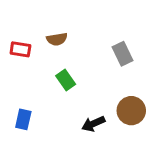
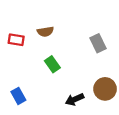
blue rectangle: (23, 119) -> (18, 96), turned -42

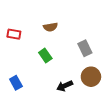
brown semicircle: (45, 32) -> (50, 27), moved
gray rectangle: (98, 43) -> (85, 48), moved

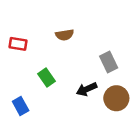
green rectangle: (45, 55) -> (46, 78), moved
black arrow: (65, 86) -> (87, 89), moved

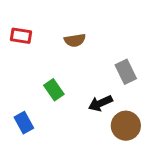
red rectangle: (18, 44) -> (21, 36), moved
brown circle: (116, 98) -> (126, 126), moved

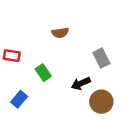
red rectangle: (21, 36) -> (12, 56), moved
blue rectangle: (24, 123) -> (19, 99), turned 70

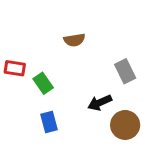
green rectangle: (43, 73) -> (43, 83), moved
blue rectangle: (19, 99) -> (49, 122), moved, turned -56

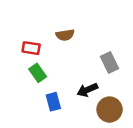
red rectangle: (15, 68) -> (31, 48), moved
blue rectangle: (49, 122) -> (53, 102), moved

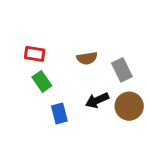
brown semicircle: (65, 35) -> (87, 58), moved
brown circle: (110, 110) -> (129, 106), moved

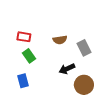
brown circle: (129, 106) -> (84, 85), moved
blue rectangle: (59, 113) -> (23, 81), moved

